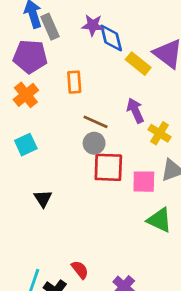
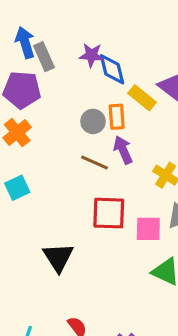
orange rectangle: (74, 82) -> (117, 117), moved
purple arrow: (135, 111) -> (123, 150), moved
gray circle: (94, 143) -> (93, 121), moved
black triangle: (43, 199) -> (58, 257), moved, size x1.5

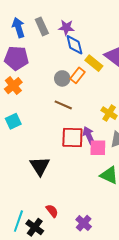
purple star: (91, 55) -> (66, 28), moved
gray rectangle: (44, 57) -> (42, 26), moved
orange rectangle: (117, 117) -> (78, 75), turned 42
purple arrow: (123, 150) -> (89, 135), moved

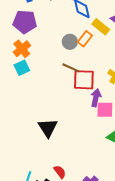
cyan square: (13, 121) -> (22, 68), moved
purple arrow: (89, 135) -> (96, 98), turned 36
red square: (72, 138) -> (84, 80), moved

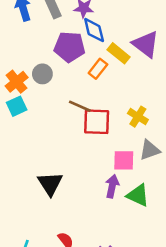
purple pentagon: (25, 22) -> (70, 47), moved
gray circle: (70, 42) -> (42, 74), moved
purple arrow: (96, 98) -> (112, 186), moved

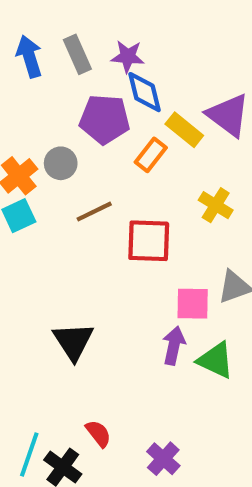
brown line: (80, 106) -> (94, 211), moved, turned -50
yellow cross: (138, 117) -> (216, 205), moved

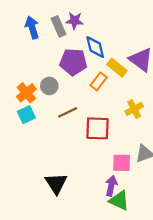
purple star: (128, 56) -> (75, 21), moved
yellow cross: (216, 205) -> (134, 109), turned 30
green triangle: (216, 360) -> (119, 201), moved

